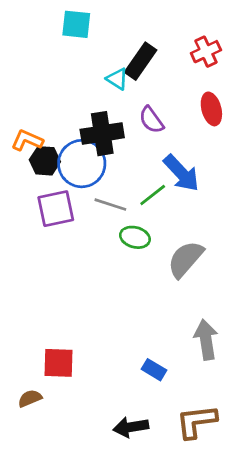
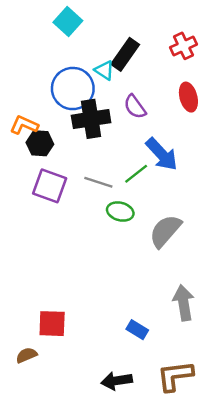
cyan square: (76, 24) -> (68, 22), turned 36
blue circle: (82, 164) -> (73, 89), moved
purple square: (56, 209) -> (50, 186), turned 32

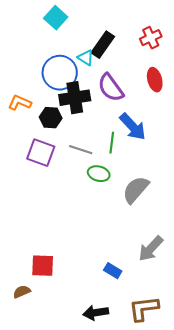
purple semicircle: (135, 107) -> (111, 88), size x1.4
black hexagon: (40, 143) -> (51, 118), moved
green line: (136, 174) -> (112, 143), turned -45
gray arrow: (184, 303) -> (151, 249), turned -128

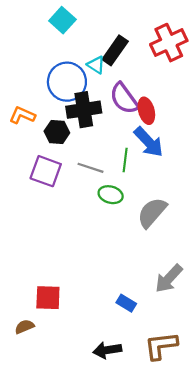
red cross: (151, 38) -> (169, 43), size x1.5
red ellipse: (155, 80) -> (146, 111), moved

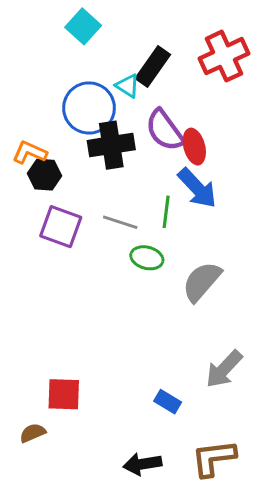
black hexagon: (57, 132) -> (45, 175), moved

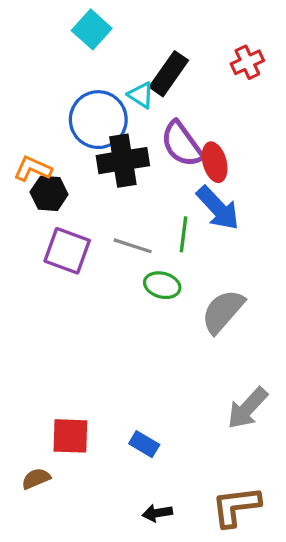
red cross: (224, 56) -> (247, 62), size x0.6
blue rectangle: (168, 402) -> (144, 444), moved
black arrow: (142, 464) -> (157, 513), size x0.7

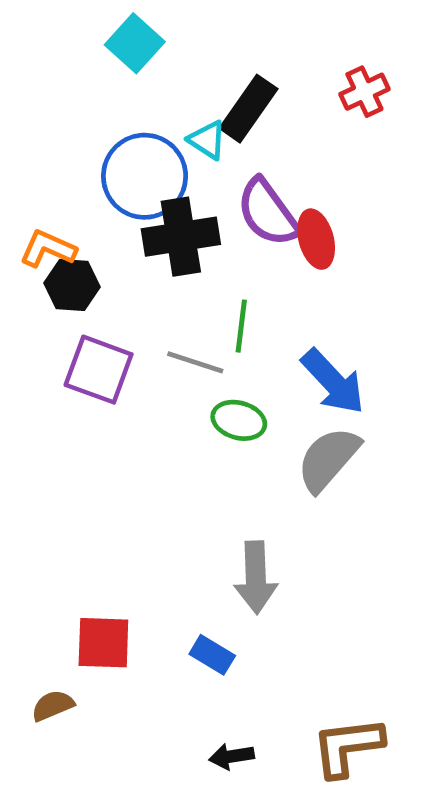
blue arrow: (218, 208) -> (333, 382), moved
green line: (183, 234) -> (241, 326), moved
gray arrow: (247, 408) -> (256, 577), moved, turned -45

